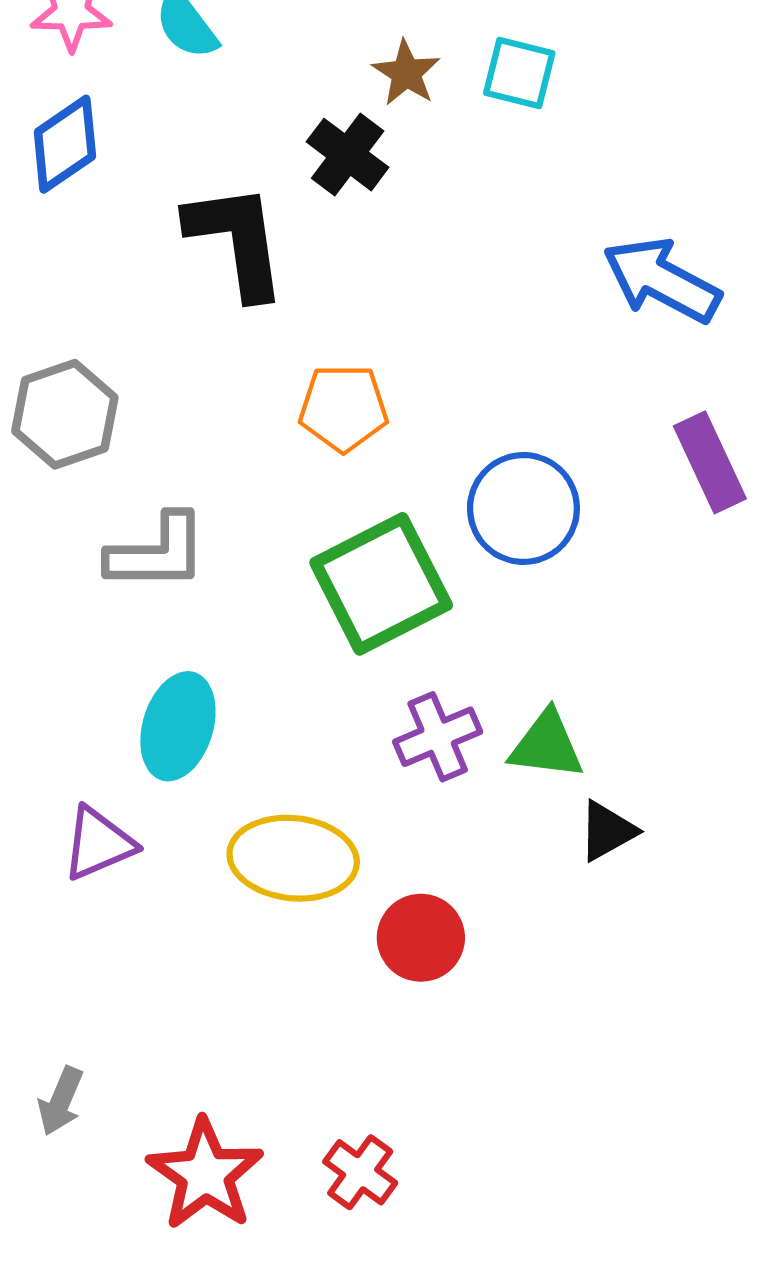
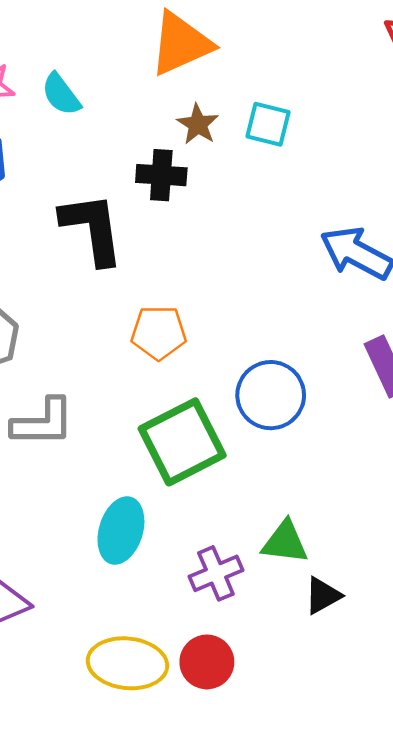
black cross: (348, 155) -> (161, 175), turned -33
cyan ellipse: (178, 726) -> (121, 530), moved
purple cross: (438, 737) -> (216, 573), moved
yellow ellipse: (293, 858) -> (127, 663), moved

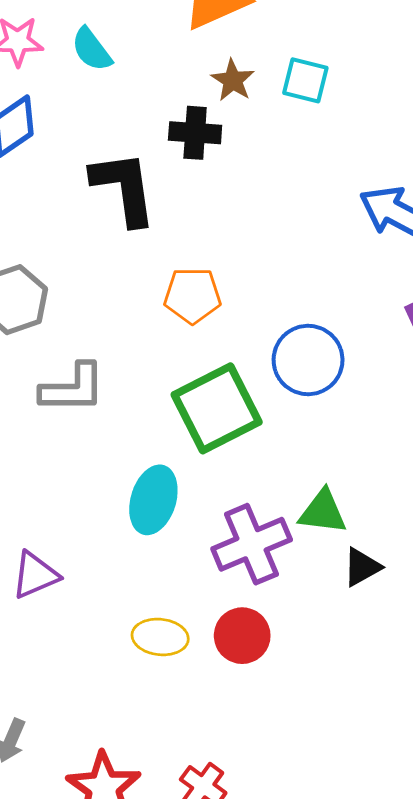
purple cross: (216, 573) -> (252, 544), size x1.4
yellow ellipse: (127, 663) -> (160, 637), size x0.7

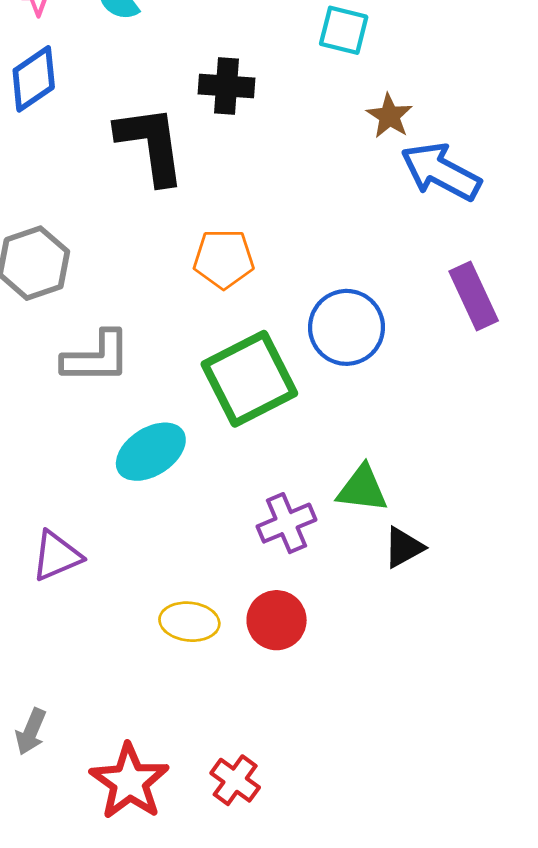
brown star: (233, 80) -> (389, 116), moved
cyan ellipse: (153, 500) -> (151, 452), moved, turned 40
purple cross: (252, 544) -> (287, 523), size x0.7

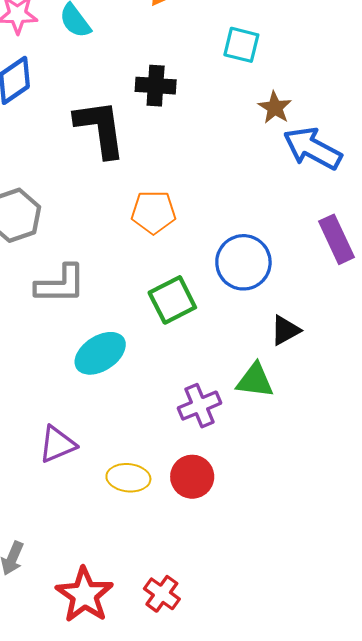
green square: (249, 379) -> (172, 300), size x0.7
black triangle: (404, 547) -> (285, 330), moved
purple triangle: (57, 556) -> (57, 444), moved

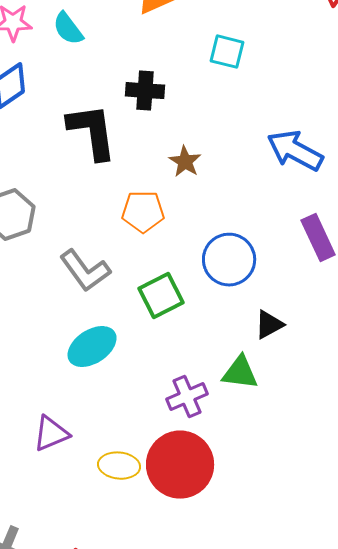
brown star: (275, 108) -> (185, 162), moved
gray L-shape: (60, 284) -> (85, 271), moved, turned 54
red circle: (192, 477) -> (180, 465), size x1.6

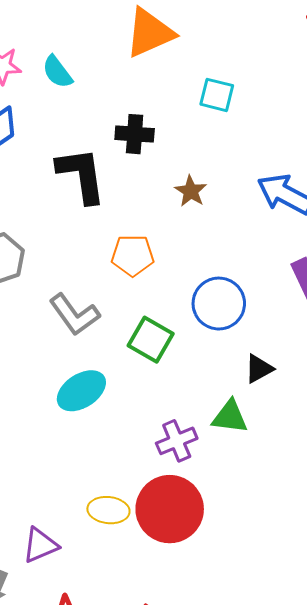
brown star: (185, 162) -> (191, 191), moved
green square: (161, 296) -> (151, 340), turned -33
purple triangle: (51, 434) -> (40, 545), moved

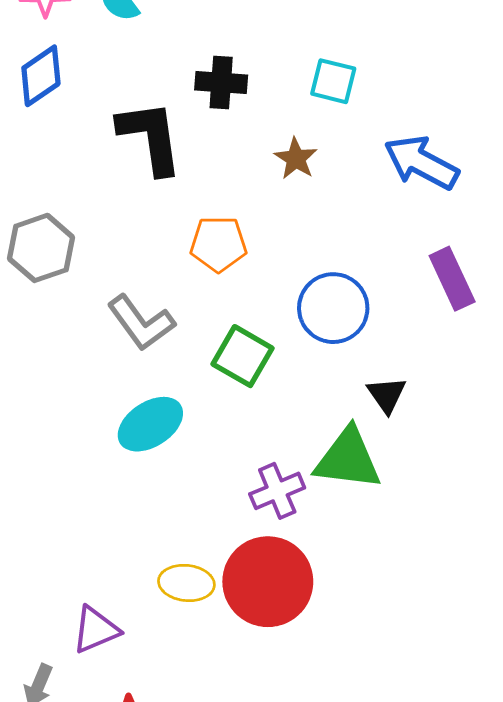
cyan square: (217, 95) -> (333, 81), moved
black triangle: (259, 369) -> (387, 395), turned -36
green triangle: (230, 417) -> (348, 459), size x1.4

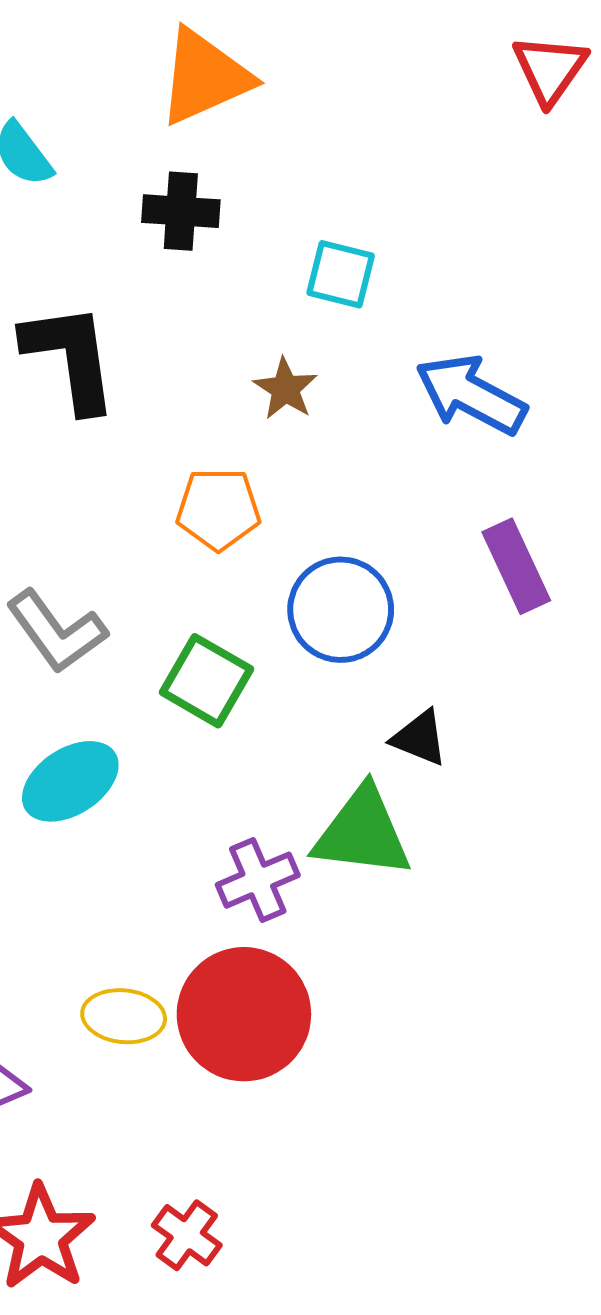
black cross: (221, 83) -> (181, 211), moved
orange pentagon: (218, 244) -> (218, 509), moved
black triangle: (387, 395) -> (420, 738), turned -33

